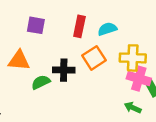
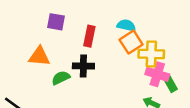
red rectangle: (79, 26) -> (89, 36), moved
cyan semicircle: (107, 29) -> (126, 25), turned 30
orange square: (94, 58) -> (131, 42), moved

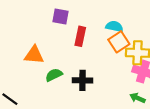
purple square: (56, 22) -> (60, 17), moved
black cross: (83, 66) -> (82, 80), moved

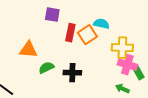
orange square: (119, 42) -> (87, 35), moved

